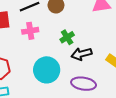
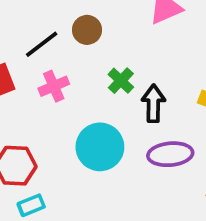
black arrow: (81, 54) -> (153, 103), turned 120

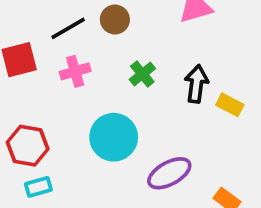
black arrow: (153, 103) -> (196, 84), moved
purple ellipse: (170, 154) -> (169, 173), moved, turned -30

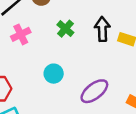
cyan circle: (114, 137) -> (54, 74), size x0.6

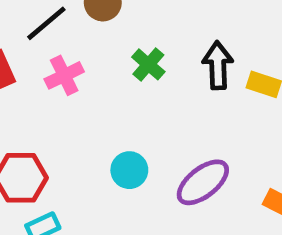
cyan circle: (54, 74) -> (129, 170), moved

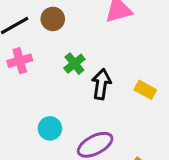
black arrow: (218, 65) -> (101, 84), moved

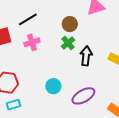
brown circle: (53, 19) -> (70, 24), moved

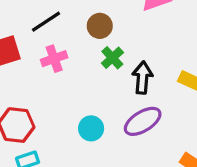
brown circle: (70, 24) -> (100, 26), moved
purple ellipse: (83, 96) -> (143, 121), moved

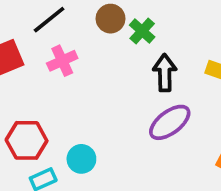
green cross: (112, 58) -> (142, 31), moved
cyan circle: (91, 128) -> (81, 159), moved

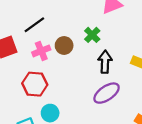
brown circle: (111, 19) -> (64, 45), moved
red hexagon: (27, 140) -> (35, 84), moved

